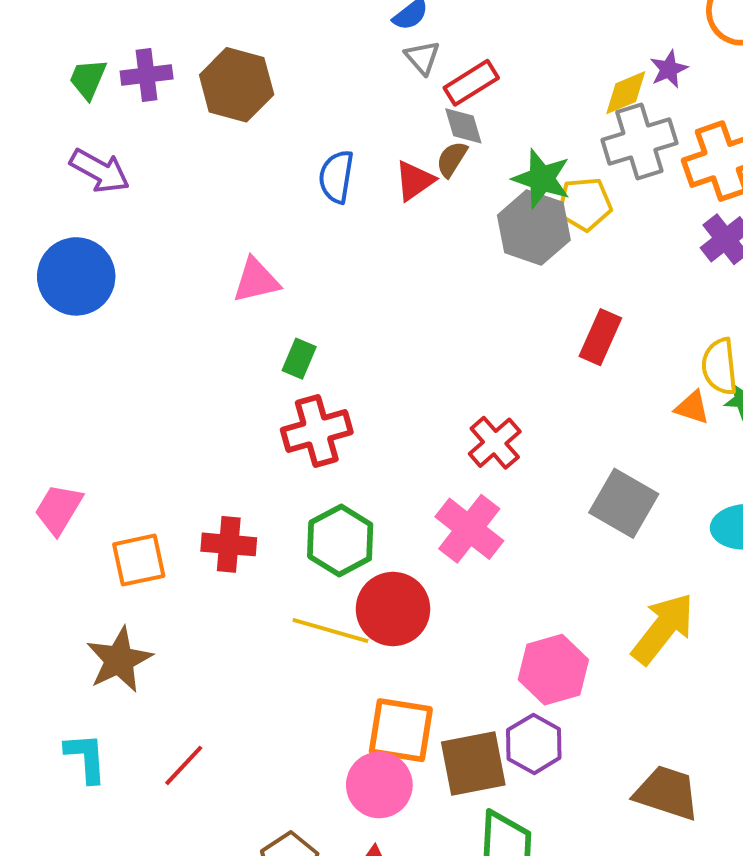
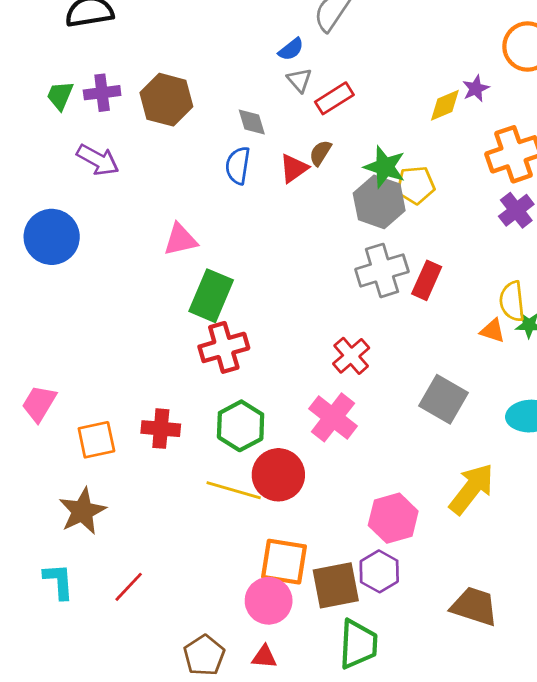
gray diamond: (463, 126) -> (252, 122), moved
gray cross: (639, 141) -> (382, 270), moved
purple arrow: (100, 171) -> (98, 160), moved
green rectangle: (299, 359) -> (211, 296), size x1.8

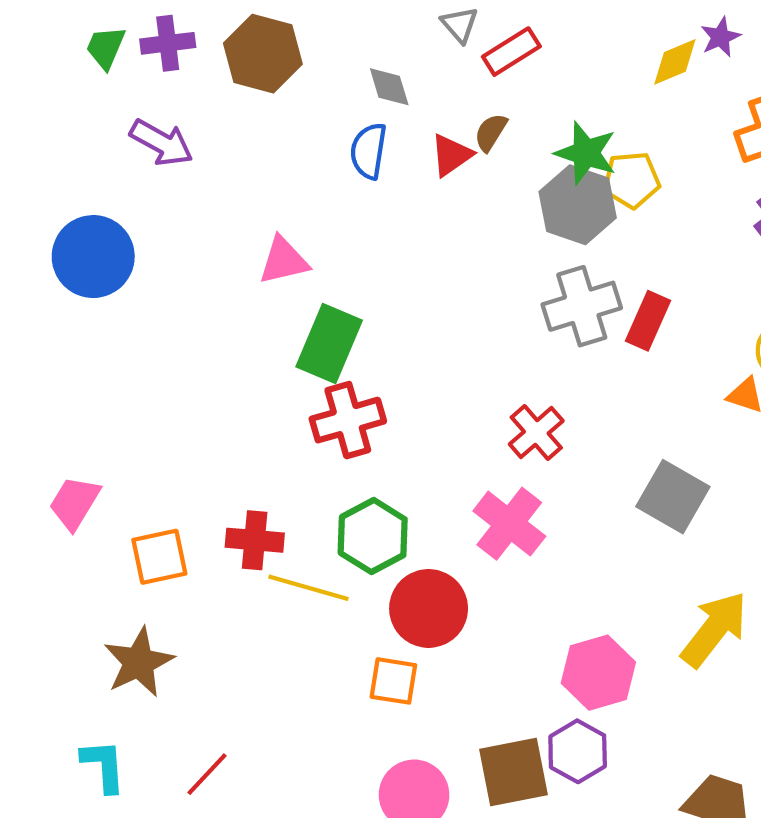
yellow line: (234, 490) -> (308, 588), moved
orange square: (284, 562) -> (393, 681), moved, size x0.7

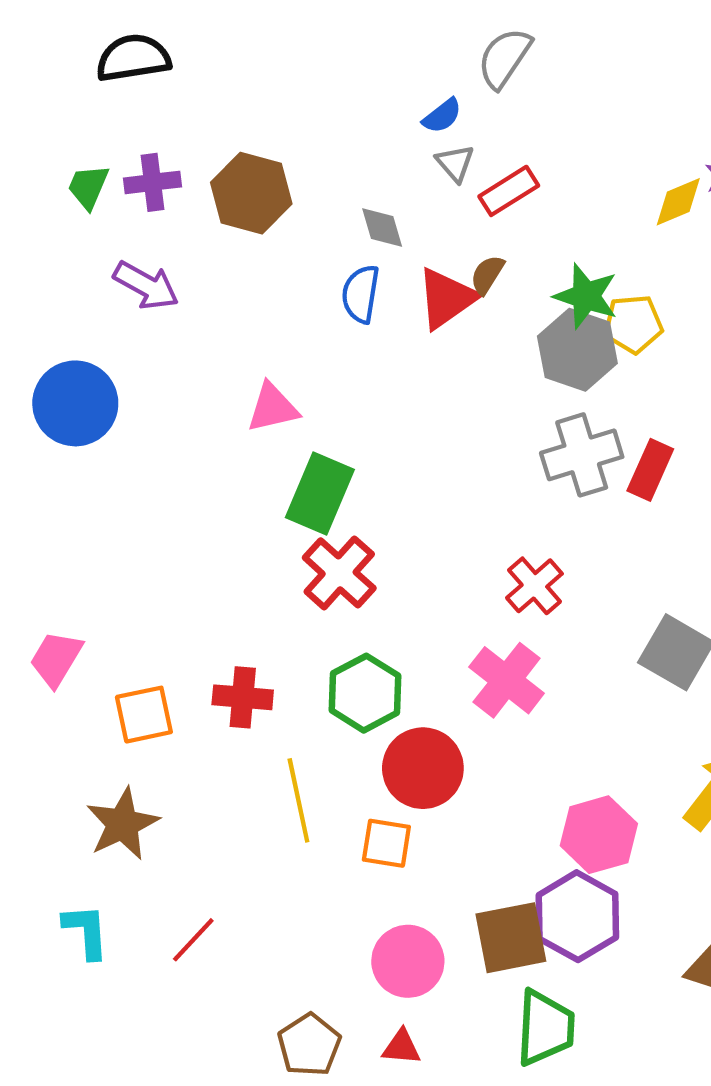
red triangle: (451, 155) -> (446, 298), size x1.4
red cross: (348, 420) -> (339, 573), turned -32
yellow line: (308, 588) -> (298, 800), moved, turned 62
purple hexagon: (578, 751) -> (577, 916), size x1.4

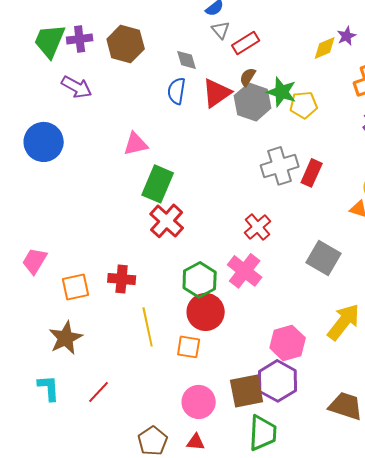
green trapezoid: (88, 187) -> (50, 41), size x1.6
brown semicircle: (487, 275) -> (248, 77), moved
gray hexagon: (577, 350) -> (253, 102), moved
green hexagon: (365, 693) -> (200, 280), moved

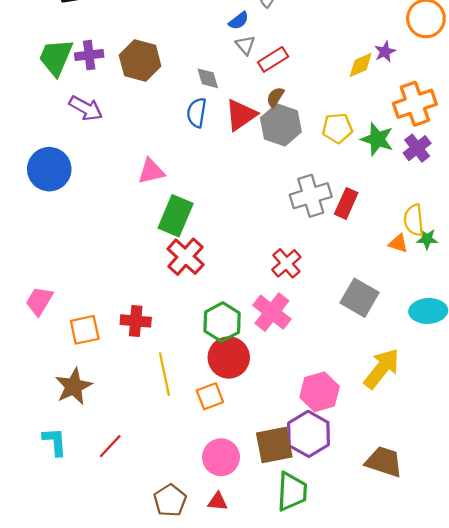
green star: (282, 92) -> (377, 139), moved
orange square: (189, 347) -> (210, 396), turned -30

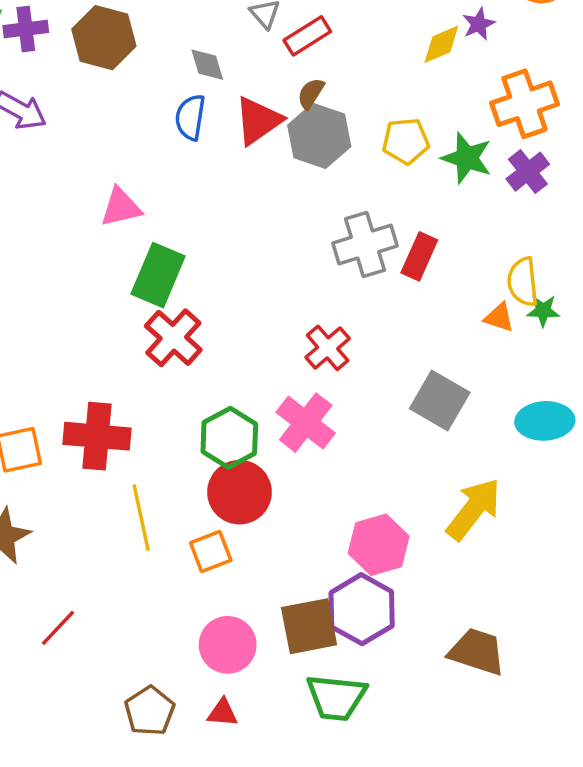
red cross: (136, 321) -> (97, 436), size x1.4
green trapezoid: (292, 492) -> (336, 697), turned 93

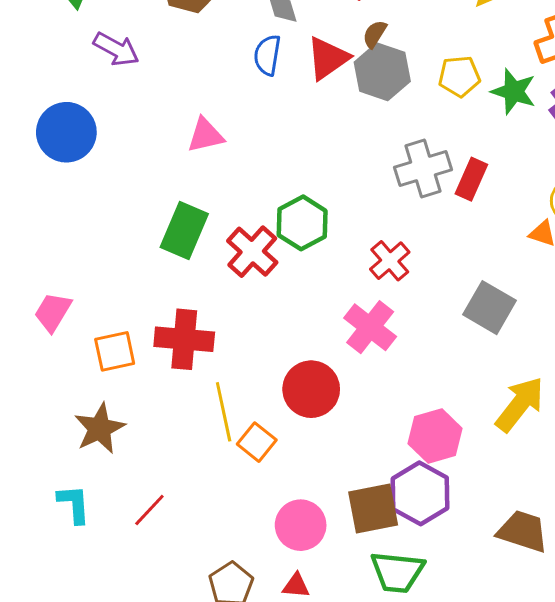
green rectangle: (158, 275) -> (184, 230), moved
green hexagon: (229, 438) -> (302, 223), moved
orange square: (211, 552) -> (257, 442), moved, turned -30

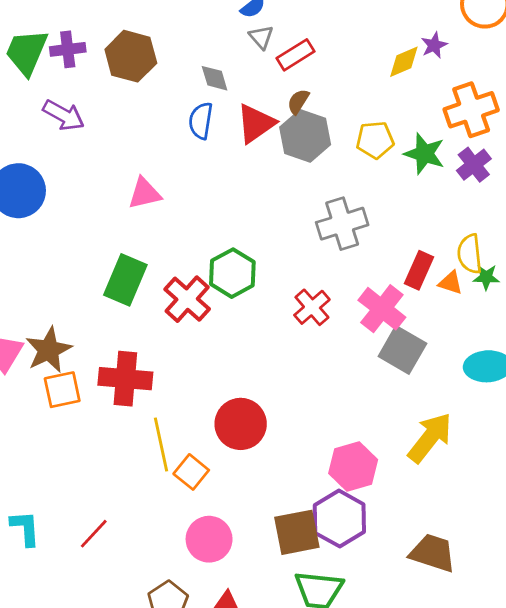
red rectangle: (471, 179) -> (419, 270), moved
pink cross: (370, 327) -> (382, 309), moved
brown star: (100, 428) -> (49, 350), moved
pink circle: (301, 525) -> (209, 539), moved

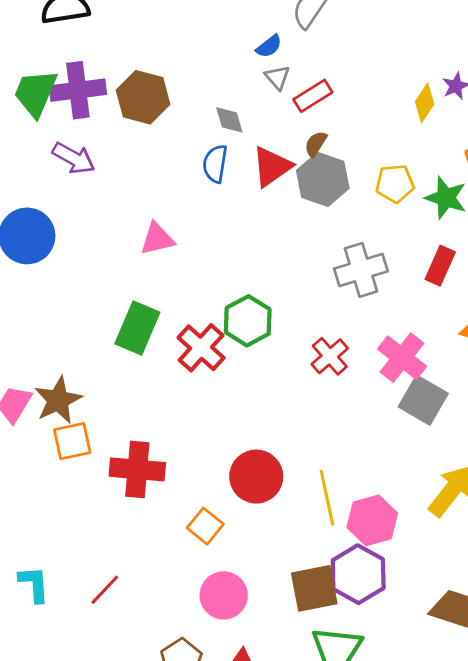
purple cross: (68, 49) -> (78, 90), size x1.5
yellow diamond: (404, 62) -> (425, 103), turned -33
red rectangle: (419, 270) -> (440, 266), moved
red cross: (125, 379) -> (137, 469), moved
yellow line: (161, 445) -> (327, 498), moved

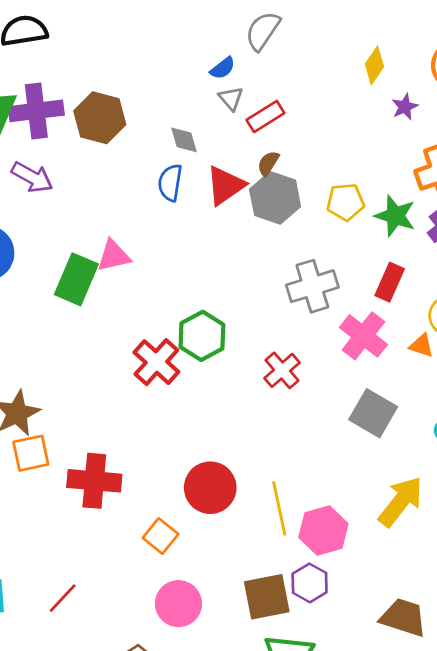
yellow diamond: (425, 103) -> (374, 65), moved
green rectangle: (137, 328) -> (76, 279), moved
pink cross: (402, 358) -> (363, 336), moved
purple hexagon: (358, 574) -> (310, 583), size x0.7

